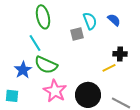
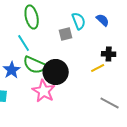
black circle: (88, 95) -> (56, 72), moved

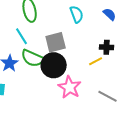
blue semicircle: (103, 20) -> (110, 14), moved
gray square: (66, 34) -> (56, 42), moved, size x1.5
pink star: (44, 91) -> (70, 87), moved

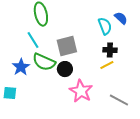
cyan semicircle: (77, 14) -> (105, 26), moved
black cross: (107, 47) -> (110, 50), moved
black circle: (54, 65) -> (65, 69), size x0.6

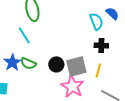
gray square: (67, 46) -> (76, 66), moved
green semicircle: (44, 62) -> (28, 63), moved, size x0.7
yellow line: (107, 65) -> (98, 70), moved, turned -48

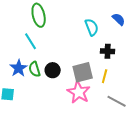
cyan semicircle: (96, 21) -> (92, 27), moved
green semicircle: (28, 63) -> (35, 69), turned 49
black circle: (56, 64) -> (53, 70), moved

